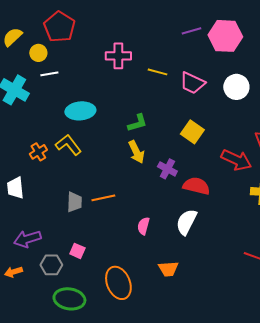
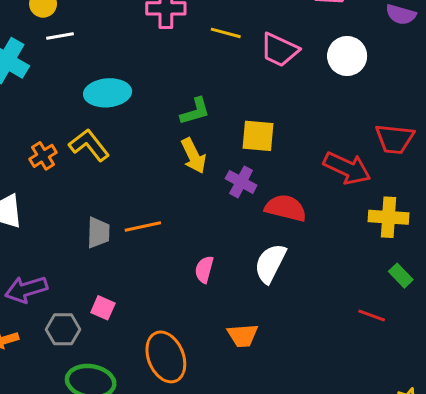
yellow square: (192, 132) -> (258, 136), moved, turned -30

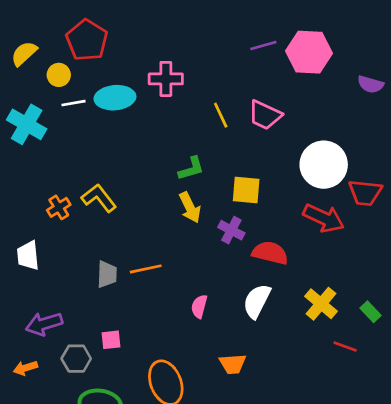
yellow line: (226, 33) -> (221, 115), moved, turned 50
white circle: (347, 56) -> (324, 165), moved, size x1.4
cyan ellipse: (108, 93) -> (115, 98), moved
yellow cross: (389, 217) -> (321, 304), moved, turned 36
pink square: (103, 308) -> (111, 340), turned -30

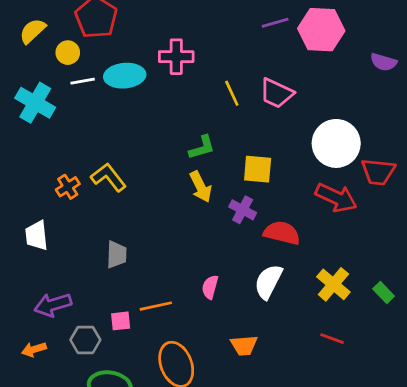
orange line: (146, 269) -> (156, 306), moved
red line: (345, 347) -> (332, 339), moved

